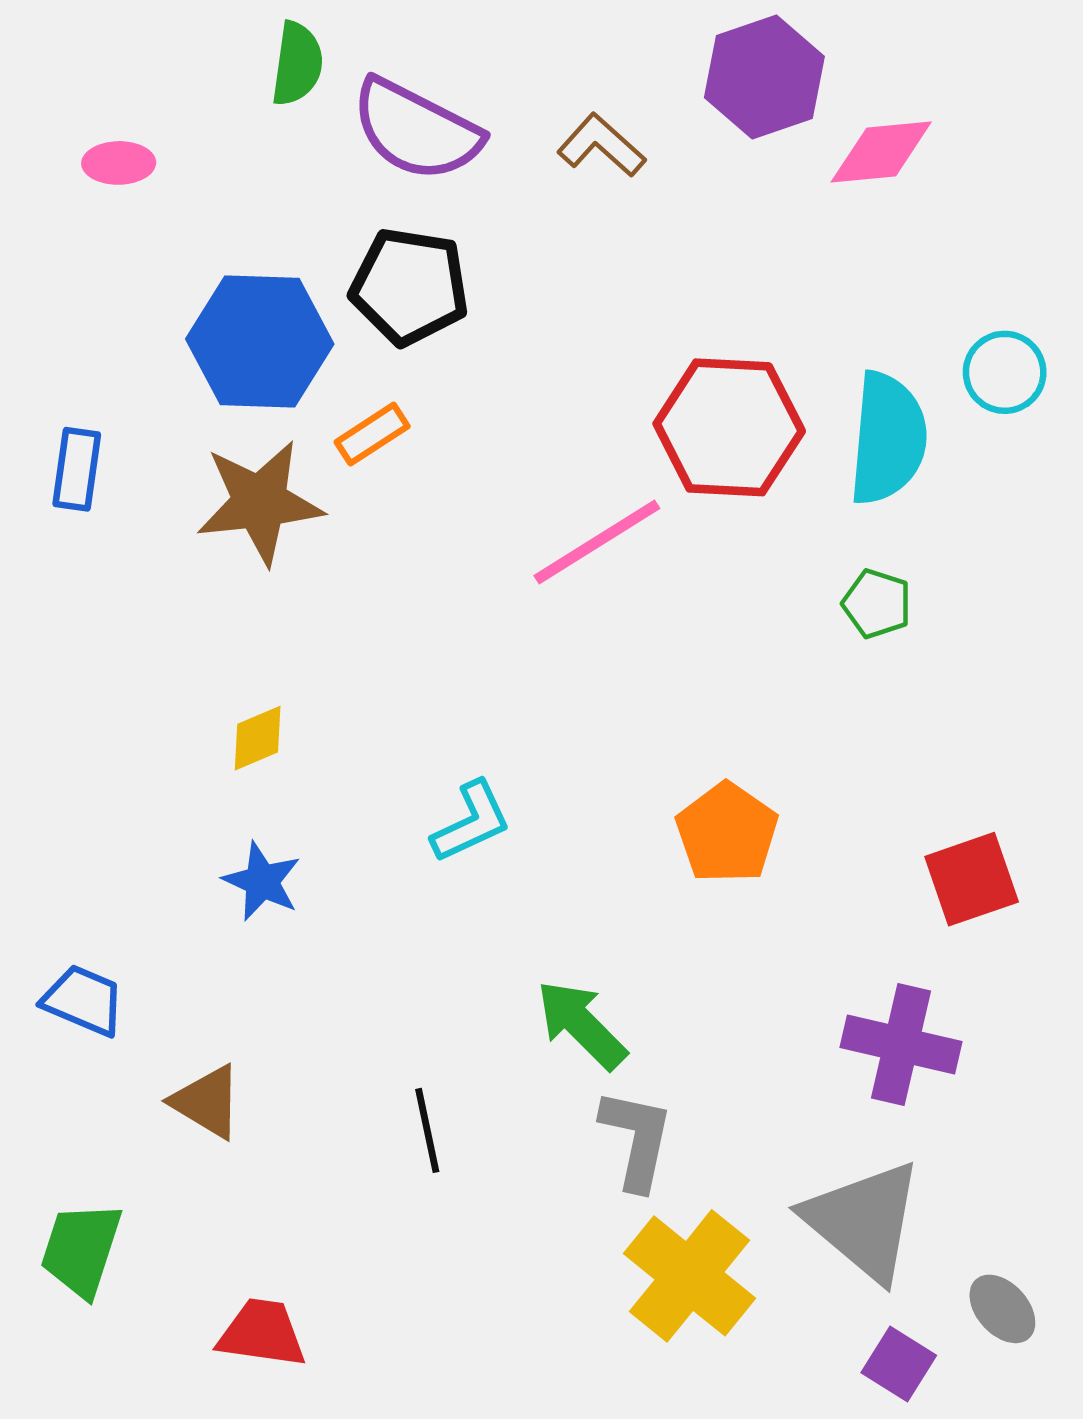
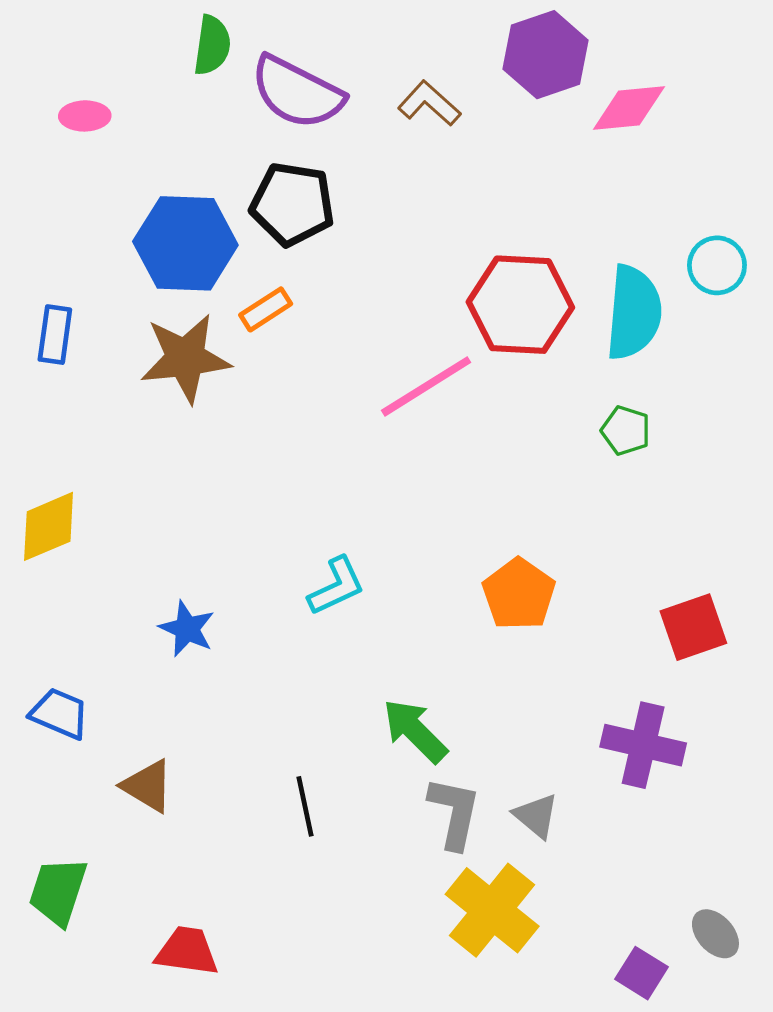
yellow diamond: (258, 738) -> (49, 526), moved, size x1.5
gray triangle: (864, 1221) -> (536, 816), moved, size x0.5

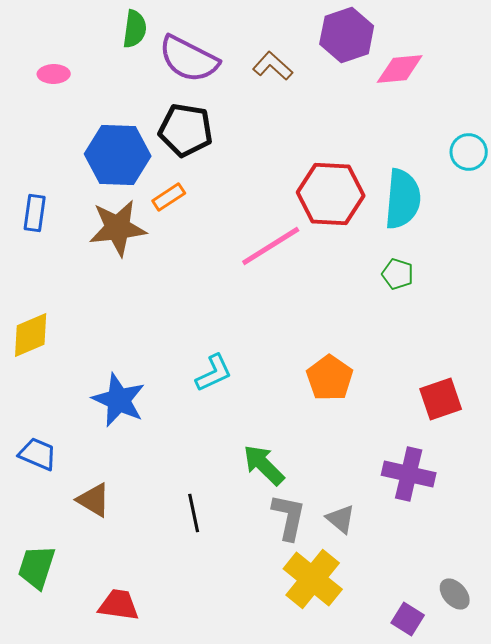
cyan circle: (717, 265) -> (469, 152), moved
blue star: (187, 629) -> (119, 400), size x1.5

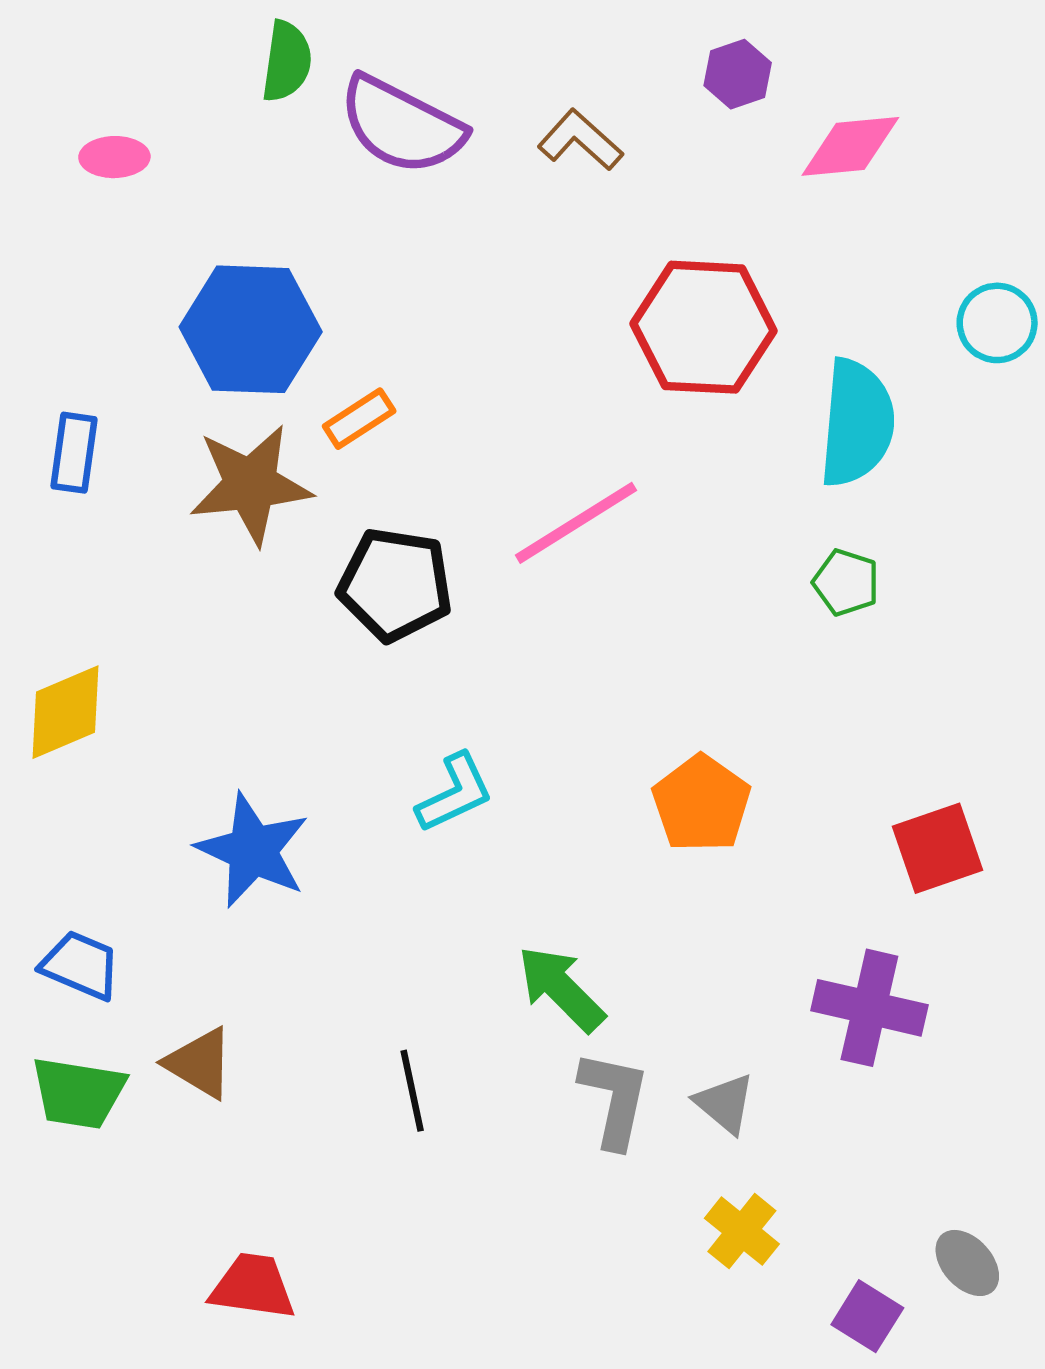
purple hexagon: (347, 35) -> (738, 74), size x0.6
black pentagon: (186, 130) -> (395, 585), moved
red hexagon: (331, 194) -> (704, 327), moved
green trapezoid: (37, 567) -> (78, 1093), moved, turned -99
yellow cross: (313, 579) -> (742, 1231), moved, size x0.6

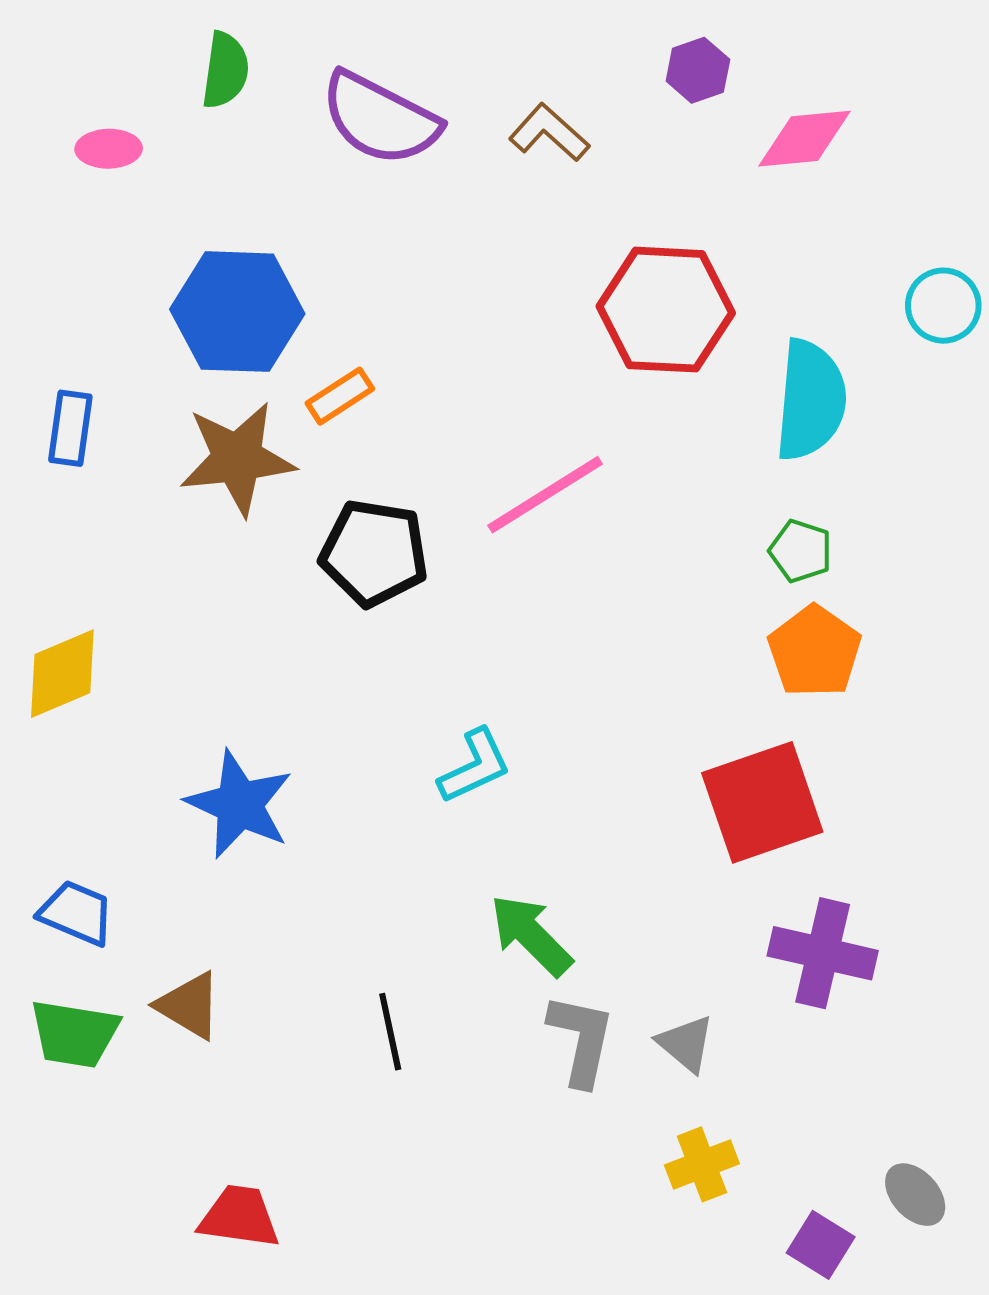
green semicircle: (287, 61) -> (225, 70), moved
cyan L-shape: (455, 793) -> (475, 766), moved
orange pentagon: (701, 804) -> (815, 652), moved
red square: (938, 848) -> (762, 802), moved, size x1.4
yellow cross: (742, 1231) -> (702, 1164), turned 30

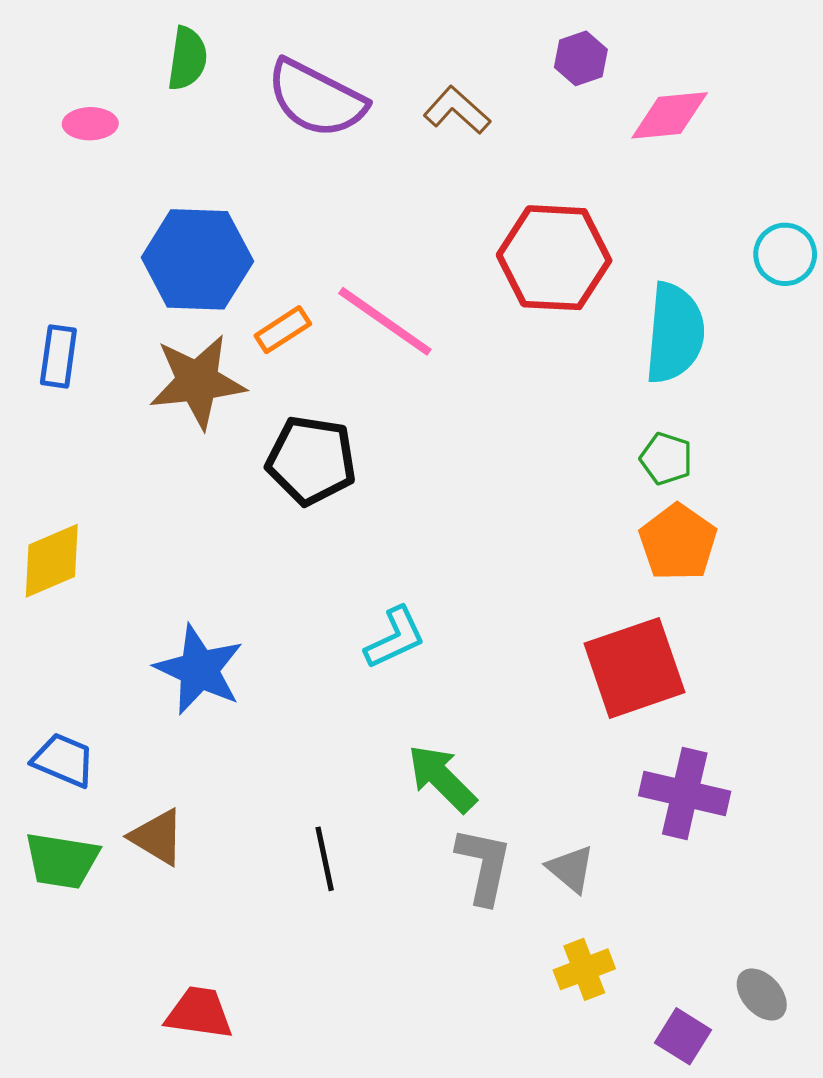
pink line: (545, 495) -> (385, 321), moved, turned 67

